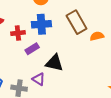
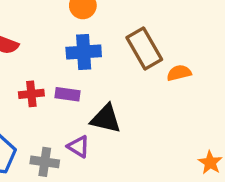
red cross: (18, 33) -> (31, 94), moved
purple rectangle: (32, 49) -> (68, 94), turned 40

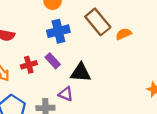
purple rectangle: (68, 94) -> (53, 61), turned 49

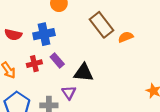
blue cross: (58, 31) -> (44, 34), moved
purple triangle: (66, 94) -> (69, 93), turned 32

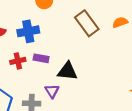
orange semicircle: (126, 37) -> (120, 22), moved
purple rectangle: (57, 61) -> (41, 58), turned -40

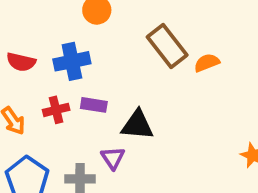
orange semicircle: (120, 22) -> (207, 63), moved

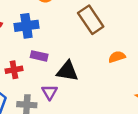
orange semicircle: (207, 63) -> (117, 57), moved
red cross: (56, 110) -> (14, 70), moved

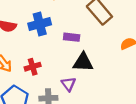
purple rectangle: (39, 56) -> (72, 37), moved

